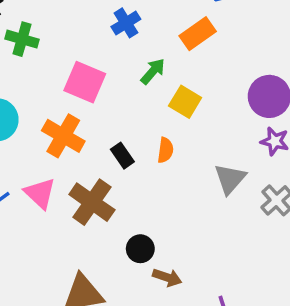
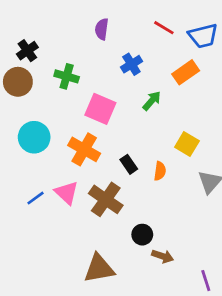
green cross: (22, 39) -> (67, 76), moved
yellow square: (185, 102) -> (187, 144), moved
orange semicircle: (165, 150) -> (160, 171), moved

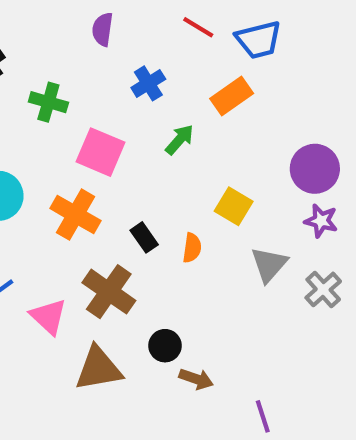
pink triangle: (67, 193) -> (48, 317), moved
brown triangle: (99, 268) -> (98, 369), moved

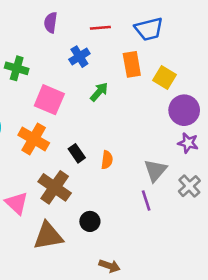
red line: (198, 27) -> (100, 28), moved, turned -36
orange rectangle: (232, 96) -> (132, 64), turned -65
yellow square: (234, 206) -> (165, 77), moved
brown arrow: (196, 379) -> (110, 266), moved
purple line: (263, 416) -> (146, 200), moved

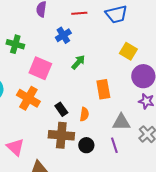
orange rectangle: (132, 64) -> (103, 89), moved
gray triangle: (155, 170) -> (121, 122), turned 48
brown cross: (55, 187) -> (61, 135), moved, turned -30
black circle: (90, 221) -> (86, 145), moved

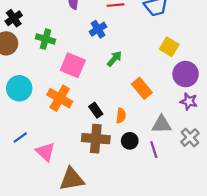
orange rectangle: (103, 89) -> (142, 88), turned -30
black circle: (86, 145) -> (130, 141), moved

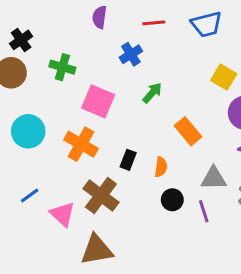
black rectangle: (96, 110) -> (128, 160), turned 56
brown cross: (96, 139) -> (101, 196), moved, turned 32

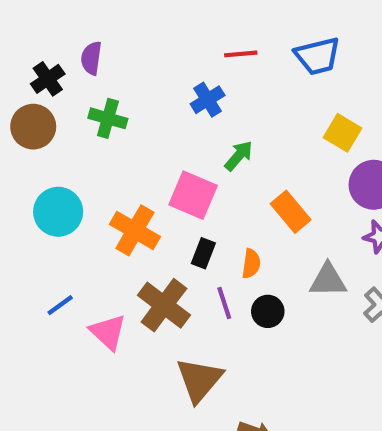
purple semicircle: (100, 17) -> (91, 58), moved
pink square: (98, 101) -> (193, 195), moved
purple line: (204, 211) -> (224, 303), moved
brown triangle: (97, 250) -> (199, 380), moved, turned -40

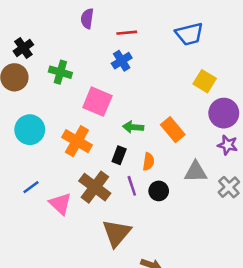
red line: (241, 54) -> (127, 33), moved
purple semicircle: (91, 58) -> (87, 19), moved
green arrow: (239, 156) -> (133, 127), moved, turned -126
pink square: (193, 195) -> (97, 102), moved

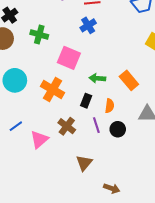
brown cross: (95, 187) -> (67, 126), size x0.7
pink triangle: (60, 204) -> (39, 139), turned 36
brown triangle: (117, 233) -> (84, 163), size x0.7

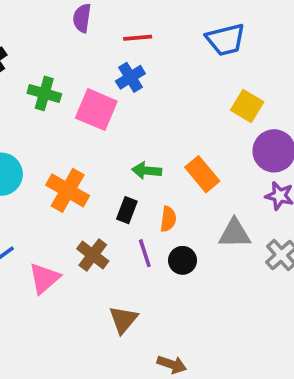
pink square: (69, 58) -> (96, 110), moved

